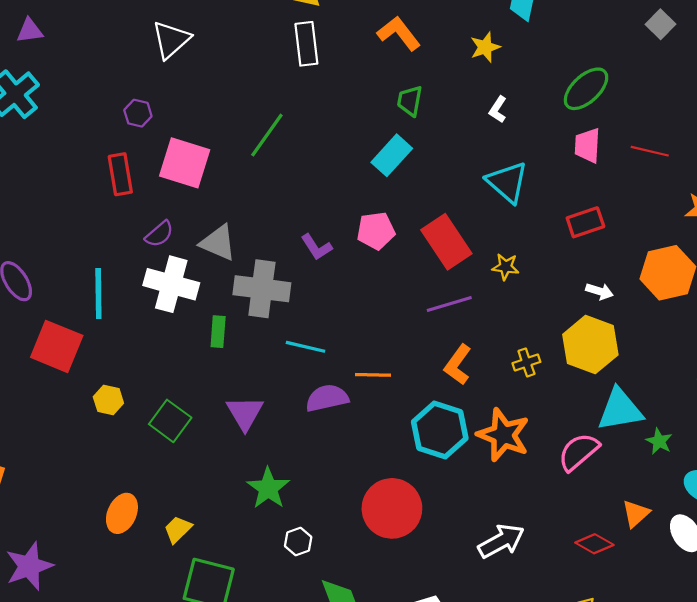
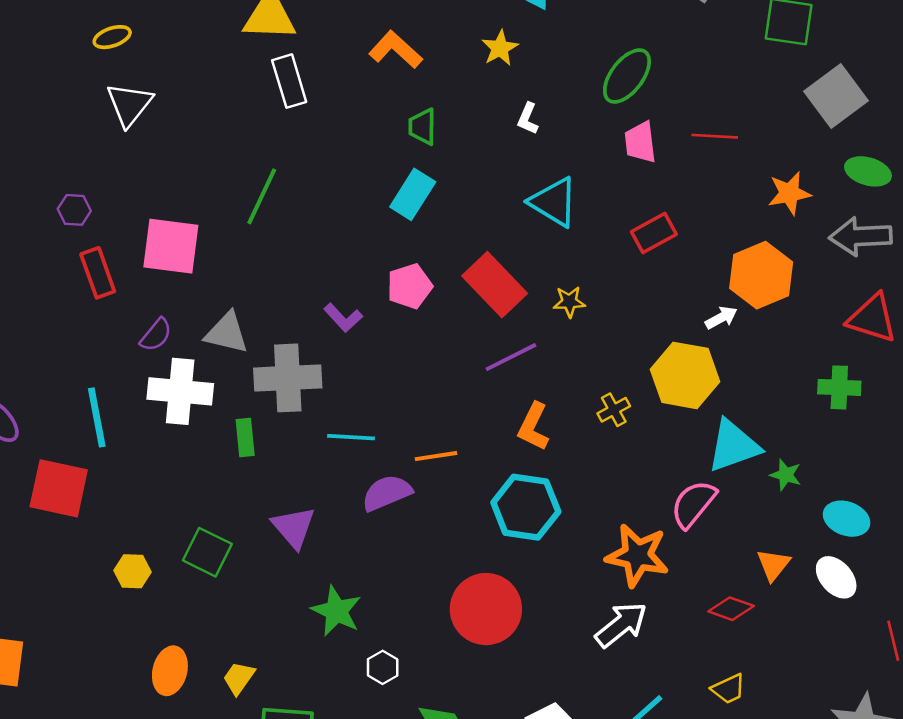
purple hexagon: (138, 113) -> (74, 210), moved
white arrow: (600, 291) -> (721, 318), moved, turned -36
yellow hexagon: (108, 400) -> (132, 571), moved
orange star: (503, 435) -> (637, 555), moved

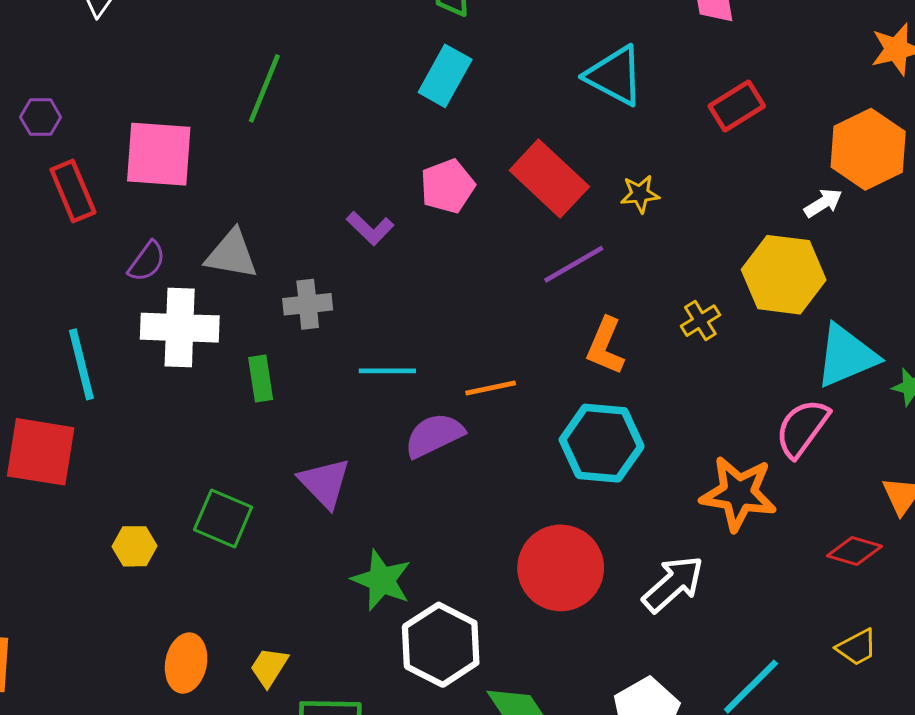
gray cross: (288, 378) -> (308, 304), size x0.6
white arrow: (621, 625) -> (673, 584), moved
white hexagon: (383, 667) -> (441, 645), size x2.0

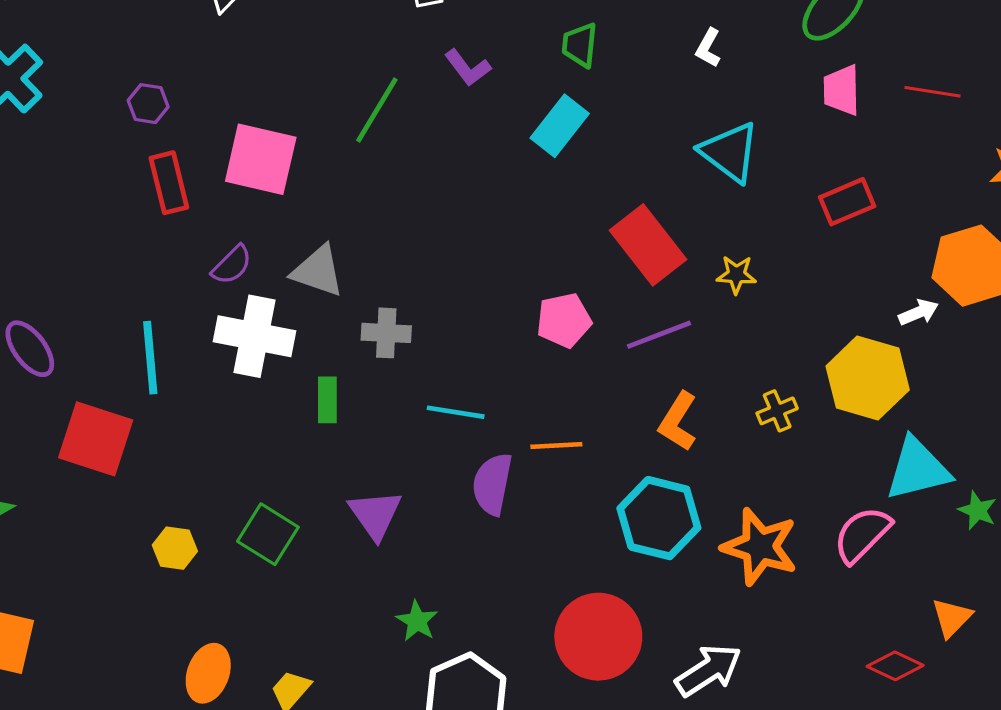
pink pentagon: (448, 186) -> (564, 320), moved
purple L-shape: (370, 228) -> (468, 68), moved
purple semicircle: (434, 435) -> (492, 484), turned -62
orange star: (738, 493) -> (760, 547), moved
green star: (382, 580) -> (417, 621), size x0.7

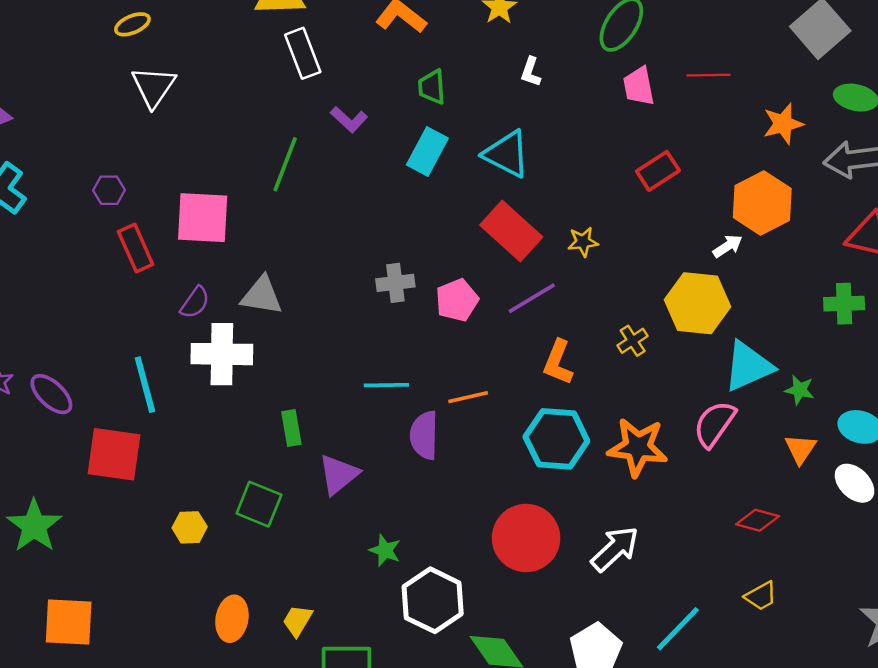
cyan triangle: (730, 152) -> (507, 154), moved
gray cross: (386, 333) -> (395, 283), moved
green rectangle: (327, 400) -> (291, 428), moved
purple triangle: (375, 514) -> (339, 474), turned 36
orange triangle: (952, 618) -> (800, 449), moved

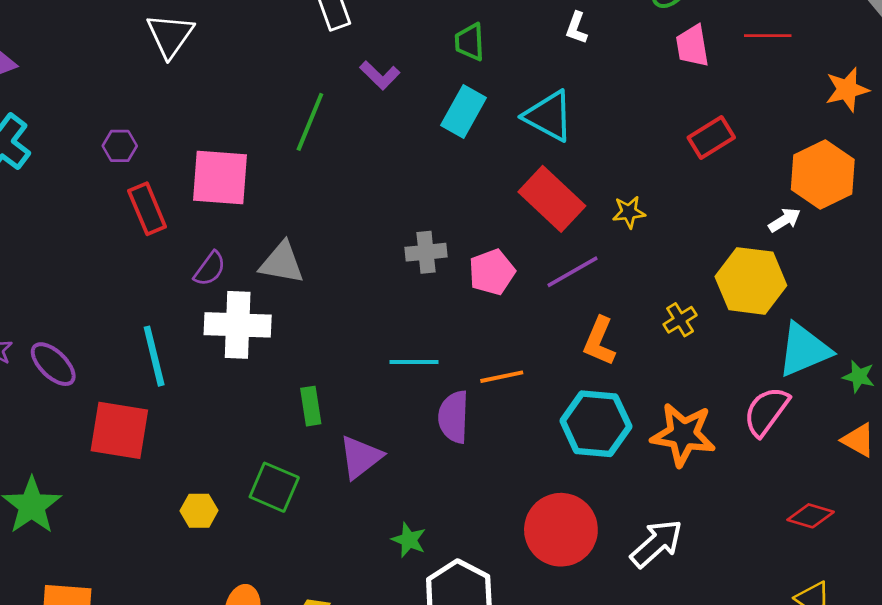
orange triangle: (800, 449) -> (858, 440), turned -36

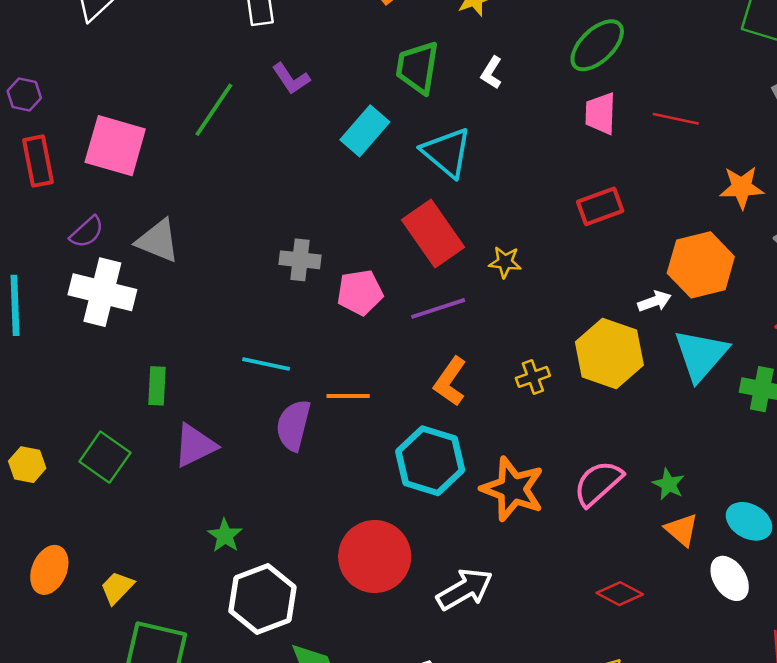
green trapezoid: (470, 42) -> (417, 67), moved, size x1.4
cyan triangle: (804, 350) -> (701, 355), moved, turned -38
green star: (859, 376) -> (669, 484), moved

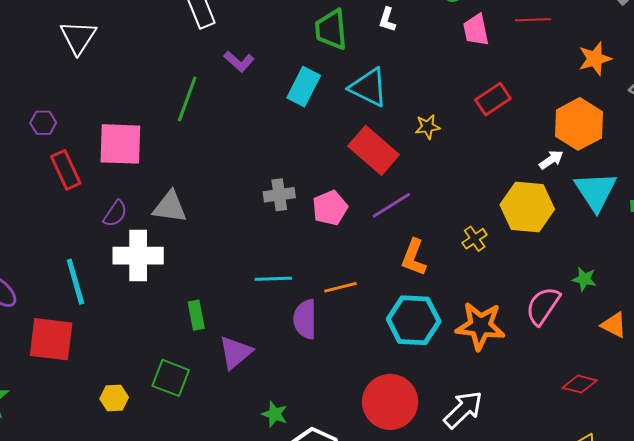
yellow star: (505, 262) -> (427, 127), moved
green star: (669, 484) -> (584, 279), moved

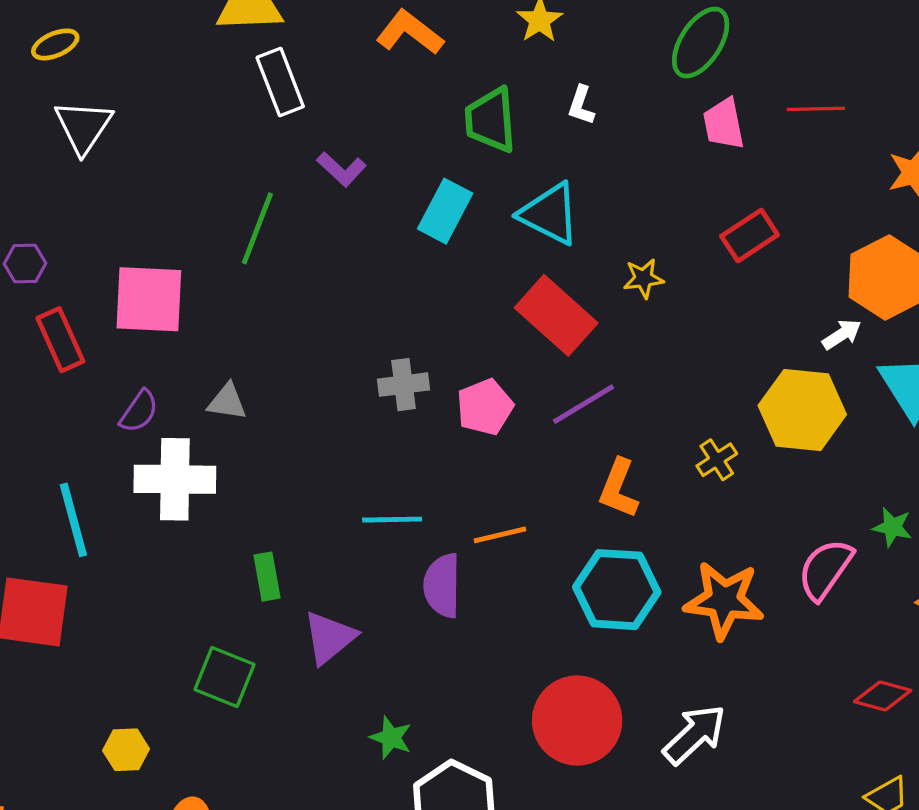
gray triangle: (170, 207) -> (227, 402), size x0.7
yellow hexagon: (114, 398) -> (126, 750), moved

